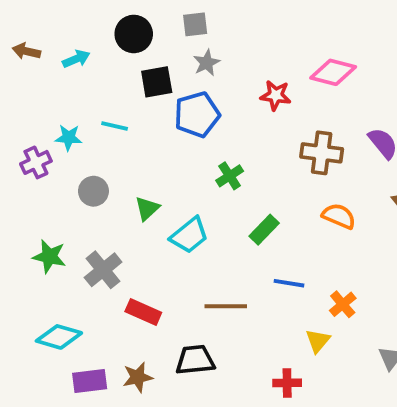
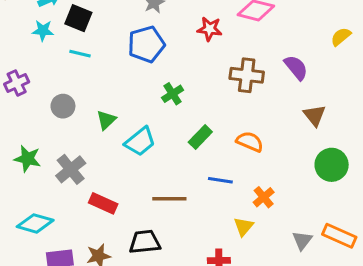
black square: (157, 82) -> (78, 18), moved, turned 32
cyan star: (69, 138) -> (43, 30), moved
orange semicircle: (339, 216) -> (250, 142), moved

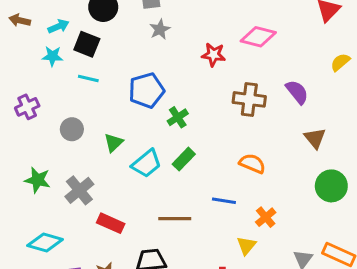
blue pentagon: (146, 44) -> (146, 90), moved
green rectangle: (200, 137) -> (184, 159), moved

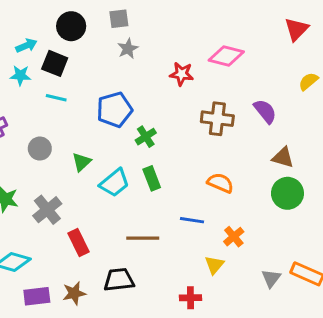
brown triangle: (315, 138) -> (283, 157), turned -35
green rectangle: (184, 159) -> (152, 178), turned -65
green circle: (331, 186) -> (287, 193), moved
red rectangle: (111, 223) -> (79, 243), turned 40

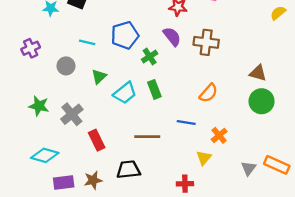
cyan line: (56, 98) -> (87, 42), moved
purple semicircle: (265, 111) -> (172, 36), moved
orange semicircle: (220, 183) -> (209, 93), turned 108

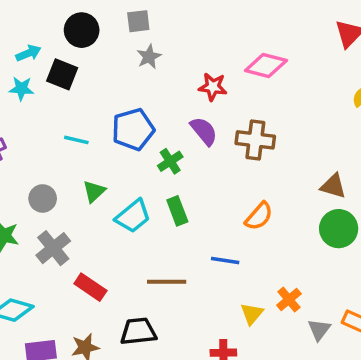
gray circle: (66, 66) -> (43, 198), moved
orange cross: (219, 135) -> (289, 299), moved
red rectangle: (97, 140) -> (90, 287), turned -30

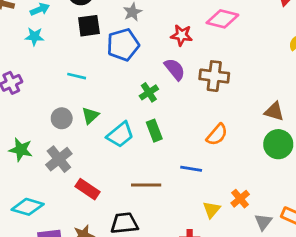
black square: (62, 74) -> (89, 26), moved, turned -30
blue pentagon: (133, 129) -> (123, 45), moved
gray circle: (43, 198) -> (62, 118), moved

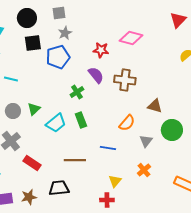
cyan line: (77, 76) -> (11, 79), moved
brown triangle: (274, 111) -> (155, 106), moved
yellow triangle: (212, 210) -> (115, 181), moved
gray triangle: (263, 222) -> (146, 141), moved

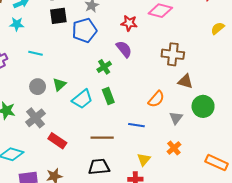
brown cross: (125, 80) -> (173, 54), moved
black trapezoid: (59, 188) -> (99, 167), moved

